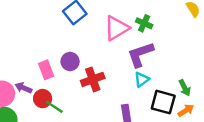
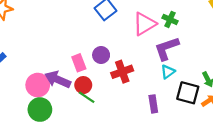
purple arrow: (23, 88) -> (58, 79), size x1.6
red circle: (43, 99) -> (83, 85), moved

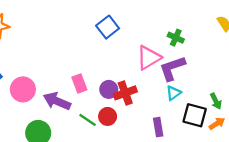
pink triangle: (144, 24) -> (149, 58), moved
purple circle: (101, 55) -> (109, 89), moved
pink circle: (38, 85) -> (23, 89), moved
red circle: (83, 85) -> (108, 116), moved

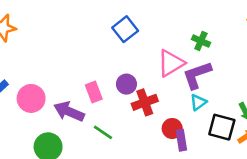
purple circle: (109, 89) -> (126, 84), moved
red circle: (108, 116) -> (172, 128), moved

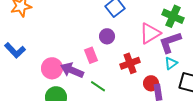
green cross: (201, 41) -> (173, 16), size x1.5
purple circle: (126, 84) -> (107, 36), moved
pink circle: (31, 98) -> (52, 68), moved

